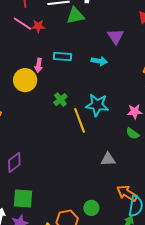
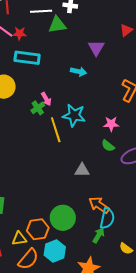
cyan rectangle: (62, 57) -> (27, 58), moved, size x1.4
pink arrow: (39, 65) -> (46, 99), moved, turned -40
green circle: (91, 208) -> (63, 218), size x1.6

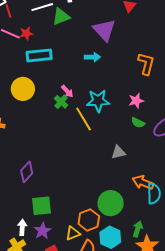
purple triangle: (96, 48) -> (104, 30), size x1.4
green arrow: (99, 235) -> (138, 229), moved

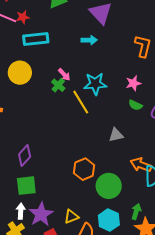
green square: (41, 206) -> (26, 186), moved
orange hexagon: (89, 220) -> (84, 169), moved
purple star: (43, 231) -> (41, 214), size x1.4

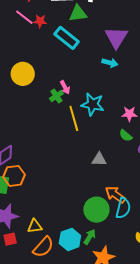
cyan rectangle: (36, 39) -> (67, 38), moved, turned 30
cyan arrow: (89, 40) -> (110, 63), moved
orange hexagon: (84, 169) -> (14, 176), moved
green circle: (109, 186) -> (96, 210), moved
green arrow: (136, 211) -> (90, 237), moved

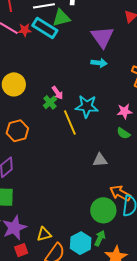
cyan rectangle: (67, 38) -> (45, 28), moved
orange hexagon: (14, 176) -> (17, 131), moved

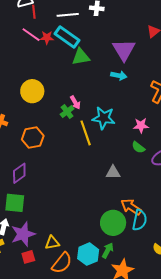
green triangle: (61, 18) -> (81, 57), moved

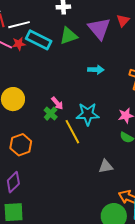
white line: (68, 15) -> (19, 25), moved
purple triangle: (124, 50) -> (99, 29), moved
green triangle: (81, 57) -> (68, 36), moved

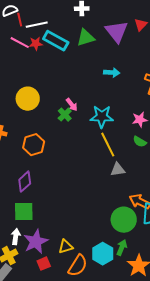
yellow line: (72, 132) -> (108, 145), moved

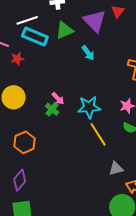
white line: (37, 25) -> (27, 20), moved
red star: (36, 44) -> (17, 59), moved
cyan arrow: (112, 73) -> (88, 53), moved, turned 56
gray triangle: (118, 170) -> (116, 169), moved

